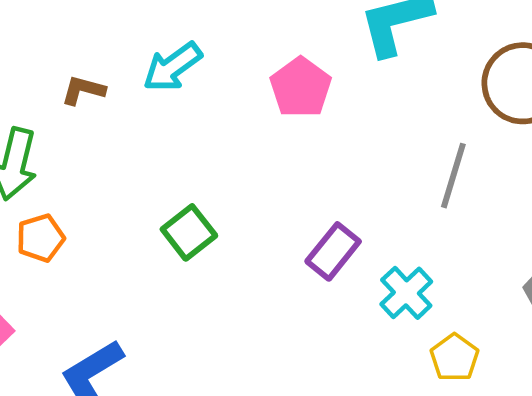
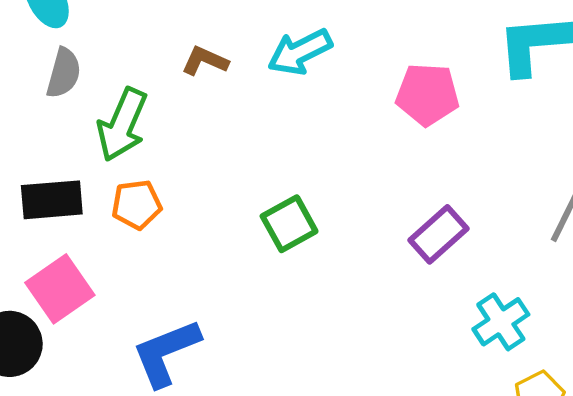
pink pentagon: (301, 88) -> (427, 94), turned 30
purple rectangle: (333, 251) -> (438, 234), moved

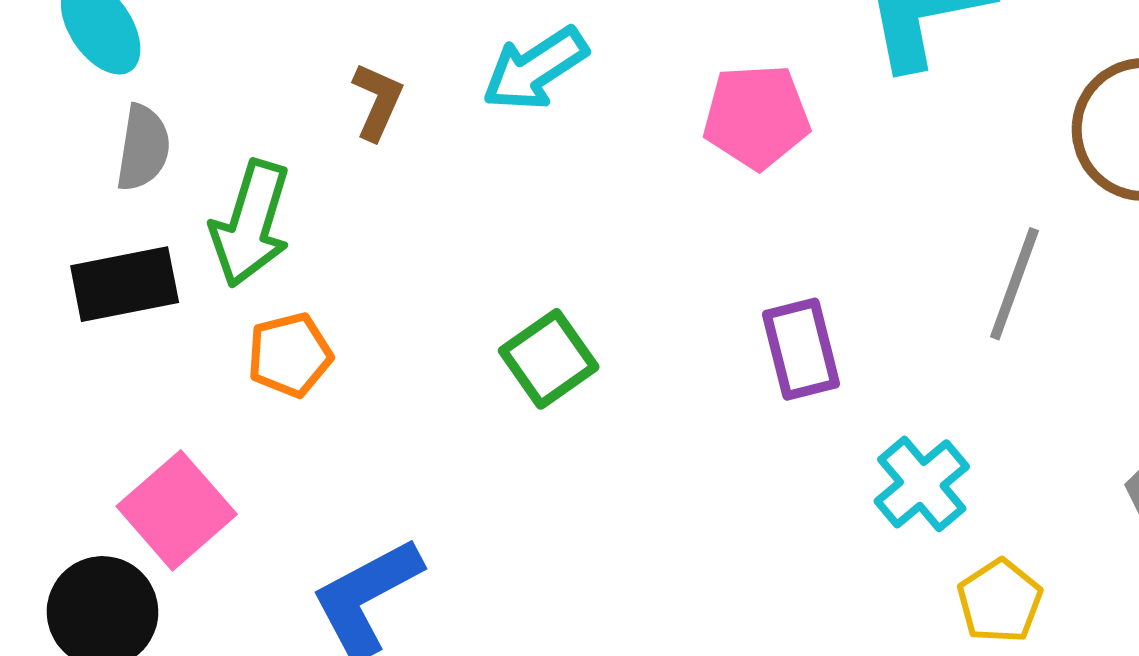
brown L-shape: (205, 61) -> (377, 101), turned 96
black rectangle: (52, 200) -> (125, 284), moved
purple rectangle: (438, 234) -> (801, 349), turned -56

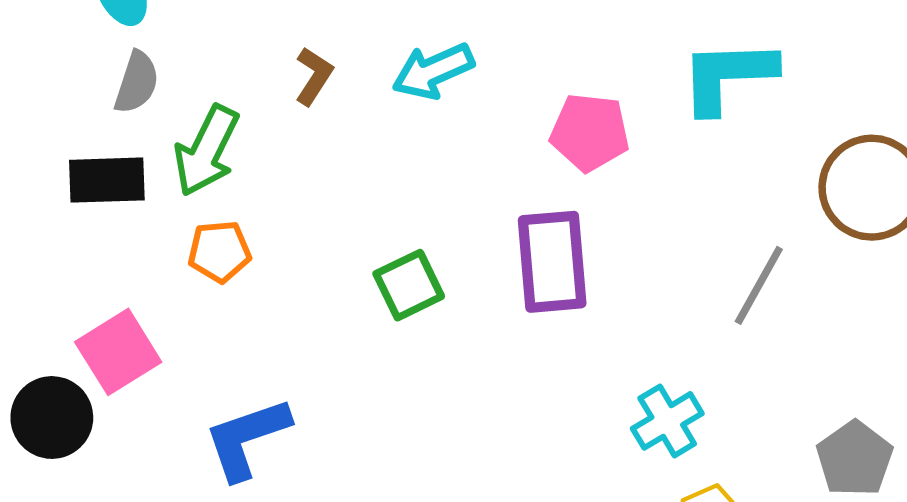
purple rectangle: (801, 349) -> (552, 262), moved, size x1.4

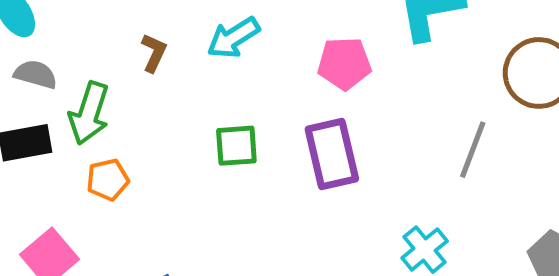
gray semicircle: (137, 82) -> (36, 74), turned -84
green square: (409, 285) -> (236, 146), moved, turned 30

